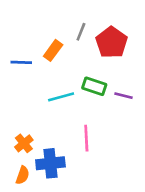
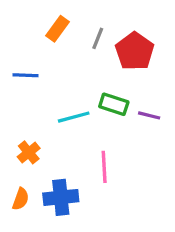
orange rectangle: (53, 50) -> (58, 29), moved
orange cross: (24, 143) -> (29, 152), moved
orange semicircle: (23, 175) -> (21, 199), moved

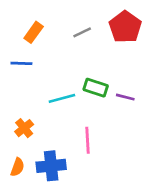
orange rectangle: (58, 29) -> (34, 32), moved
gray line: (98, 38) -> (82, 32), turned 42
red pentagon: (135, 51) -> (125, 27), moved

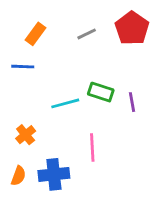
purple line: (125, 97) -> (132, 102), turned 66

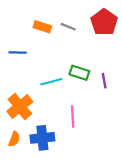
orange rectangle: (35, 34) -> (42, 27), moved, turned 72
gray line: (87, 34) -> (68, 27), turned 48
orange cross: (26, 135) -> (20, 106), size x1.6

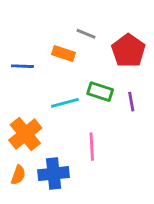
red pentagon: (104, 22) -> (128, 51), moved
orange rectangle: (42, 27) -> (63, 54), moved

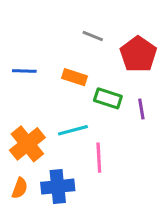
orange rectangle: (63, 54) -> (74, 77), moved
cyan line: (65, 103) -> (73, 130), moved

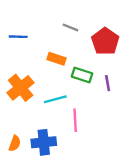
blue line: (24, 71) -> (18, 37), moved
orange cross: (27, 144) -> (21, 88), moved

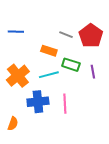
gray line: (70, 27) -> (66, 35), moved
cyan line: (55, 99) -> (49, 75), moved
blue cross: (44, 142) -> (38, 102), moved

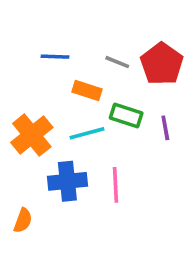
blue line: (16, 32) -> (55, 57), moved

